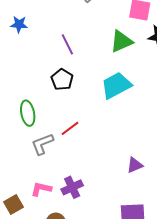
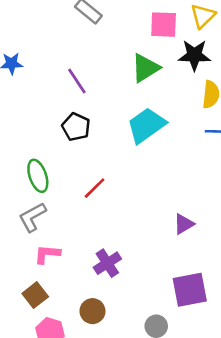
gray L-shape: (42, 144) -> (32, 217), moved
pink L-shape: (41, 189) -> (47, 254), moved

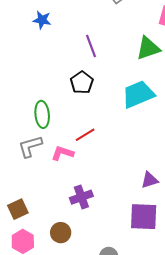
pink L-shape: (47, 254) -> (63, 153), moved
purple square: (190, 290) -> (144, 217), moved

